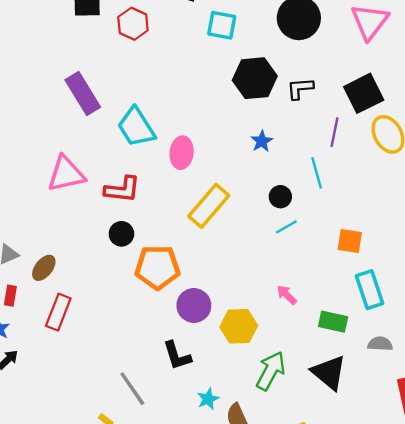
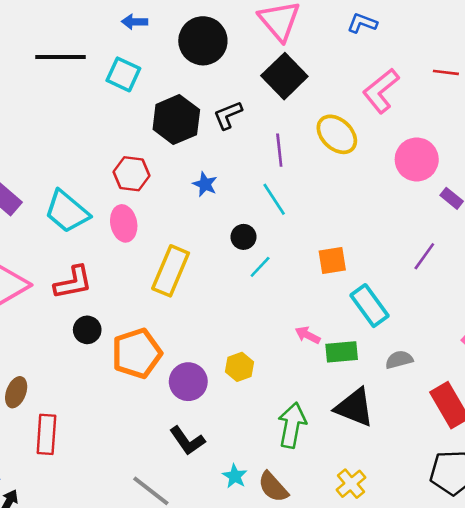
red hexagon: (133, 24) -> (131, 174), moved
cyan square: (222, 25) -> (123, 74), turned 32
black square: (364, 93) -> (284, 76), moved
pink arrow: (287, 295) -> (308, 335), moved
yellow hexagon: (239, 326) -> (239, 367), moved, size x0.7

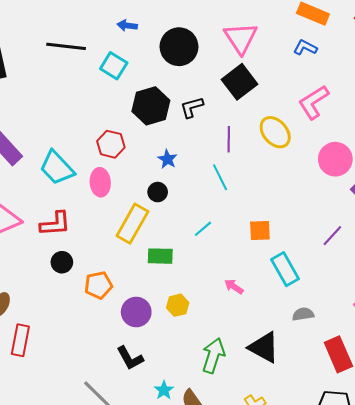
black circle: (243, 237) -> (158, 192), moved
green rectangle: (342, 352) -> (160, 256), moved
orange pentagon: (137, 353) -> (98, 285), size x0.7

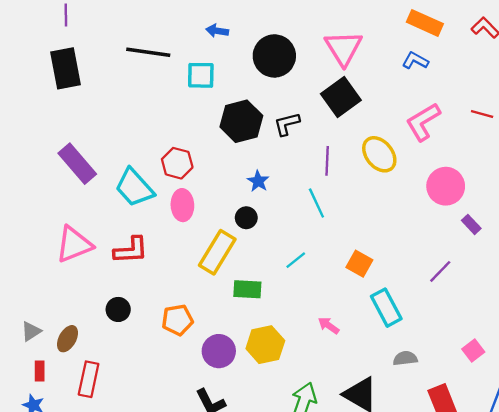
cyan square: (114, 66) -> (201, 75), turned -32
red hexagon: (111, 144) -> (177, 163), moved
orange square: (260, 231) -> (359, 264), turned 30
black circle: (62, 262) -> (118, 309), moved
yellow hexagon: (178, 305) -> (265, 345), size x1.5

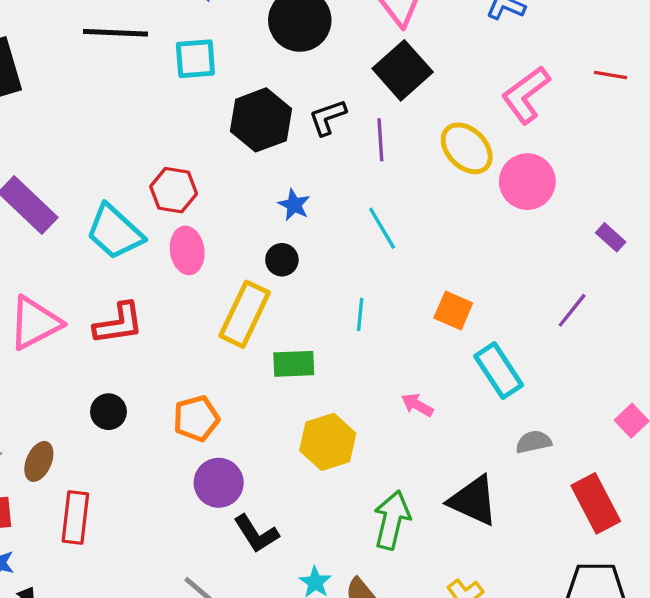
purple line: (327, 161) -> (380, 140), moved
pink circle: (446, 186) -> (527, 182), moved
cyan line: (296, 260) -> (360, 314), turned -40
purple circle: (219, 351) -> (219, 483), moved

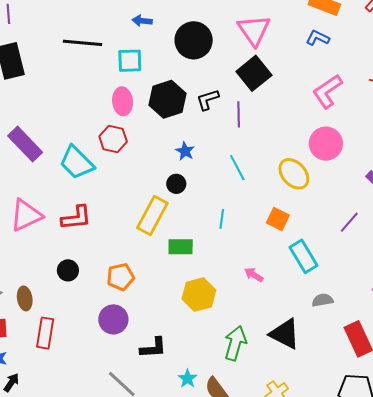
yellow ellipse: (467, 148) -> (294, 174), moved
pink ellipse: (187, 250) -> (123, 101), moved
brown ellipse: (39, 461) -> (25, 298), turned -35
purple circle: (219, 483) -> (113, 319), moved
black L-shape: (256, 534) -> (153, 348), turned -64

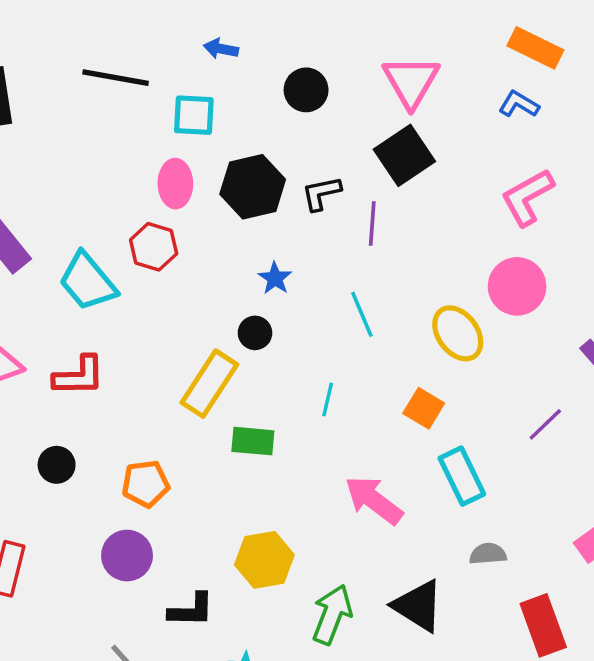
black circle: (194, 40) -> (306, 90), size x0.7
pink arrow: (254, 275) -> (374, 500), size x1.8
yellow hexagon: (199, 295) -> (264, 560), moved

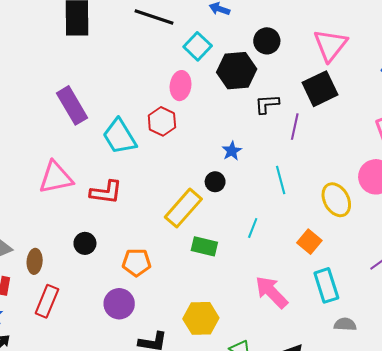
cyan square: (194, 115) -> (198, 46), turned 32
black hexagon: (253, 187) -> (237, 71), moved
gray semicircle: (488, 554) -> (345, 324), moved

